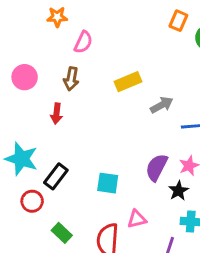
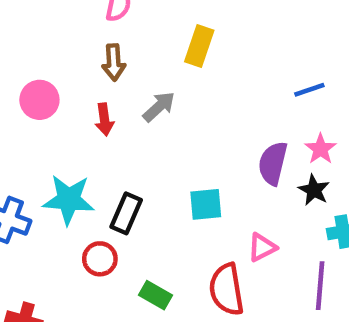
pink circle: (25, 77) -> (39, 100), moved
yellow rectangle: (128, 82) -> (199, 46), turned -35
gray arrow: (162, 105) -> (159, 107), moved

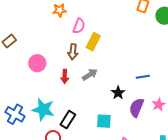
yellow rectangle: (199, 46) -> (93, 42), moved
blue line: (309, 90) -> (143, 77), moved
black star: (314, 190) -> (118, 93), moved

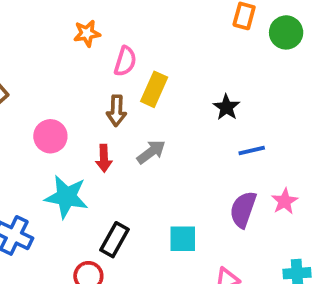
black star: (118, 93) -> (226, 107), moved
cyan star: (43, 110) -> (66, 197), moved

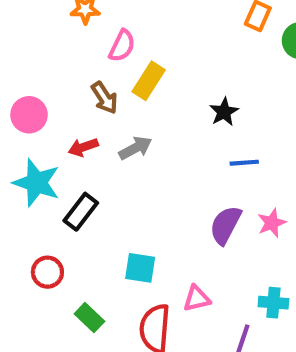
brown arrow: (116, 111) -> (105, 98), turned -44
red arrow: (104, 158) -> (83, 147), turned 64
cyan square: (183, 239) -> (140, 268), moved
black rectangle: (114, 240) -> (81, 212), moved

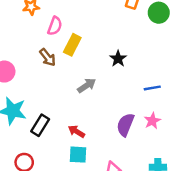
red arrow: (83, 147) -> (76, 131), moved, turned 56
gray arrow: (135, 148) -> (87, 86), moved
blue line: (244, 163) -> (152, 88), moved

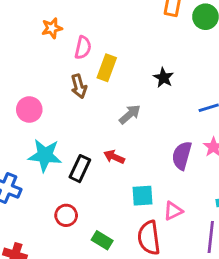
brown arrow: (48, 57) -> (79, 86), turned 30
red arrow: (76, 131) -> (114, 157), moved
cyan square: (78, 155) -> (142, 196), moved

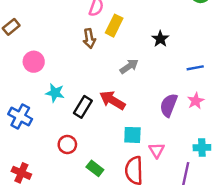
pink circle: (29, 110) -> (34, 62), moved
cyan star: (45, 155) -> (55, 93), size x0.7
red arrow: (114, 157) -> (112, 100), size x1.5
pink triangle: (173, 211) -> (157, 150), turned -42

